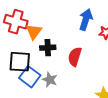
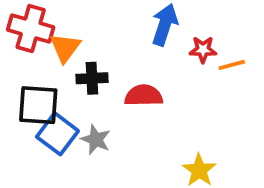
red semicircle: (75, 57) -> (144, 96), turned 72

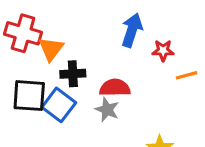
orange line: (232, 65) -> (186, 75), moved
blue square: (57, 134) -> (59, 105), moved
gray star: (96, 140) -> (107, 110), moved

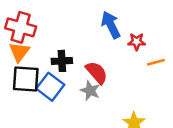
blue arrow: (132, 30) -> (111, 25), turned -44
orange triangle: (51, 49) -> (19, 52), moved
red semicircle: (115, 88) -> (97, 73), turned 50

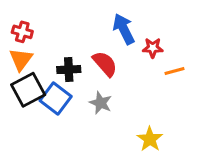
red cross: (21, 27) -> (22, 32), size x0.6
red semicircle: (97, 73) -> (105, 64), moved
black square: (26, 79) -> (28, 90), turned -32

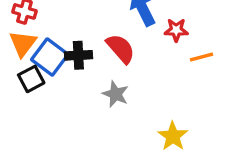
black square: (28, 90) -> (31, 79), size x0.7
blue square: (56, 99) -> (50, 57), moved

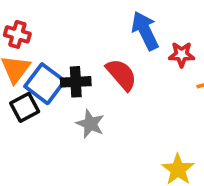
gray star: (116, 94) -> (90, 124), moved

